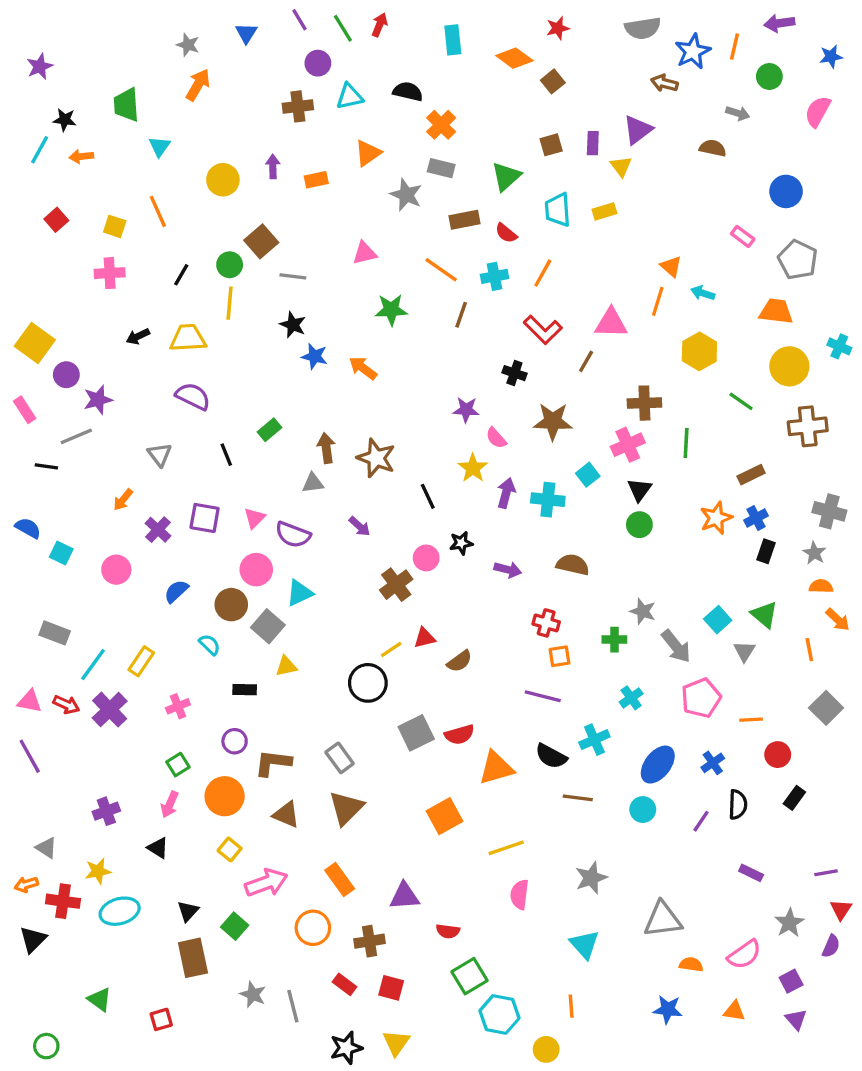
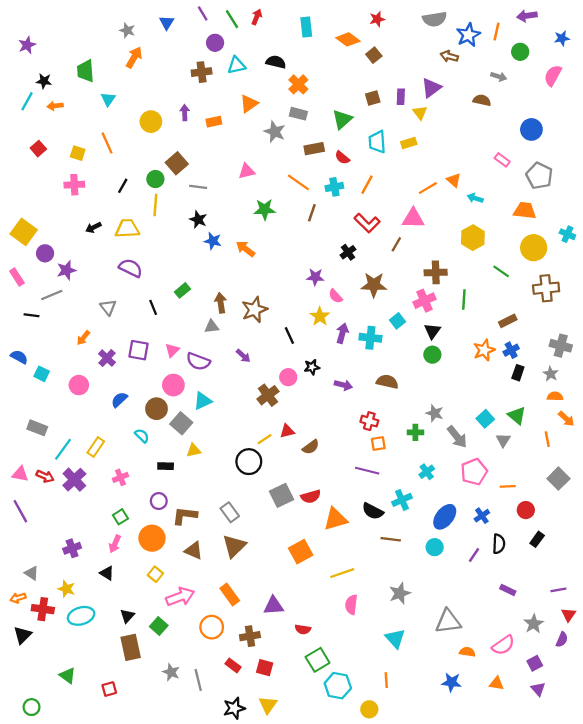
orange line: (658, 301) -> (428, 188), moved, turned 42
black cross: (514, 373) -> (348, 252), turned 35
brown star: (376, 458) -> (254, 310), turned 30
yellow star: (98, 871) -> (66, 589), turned 30

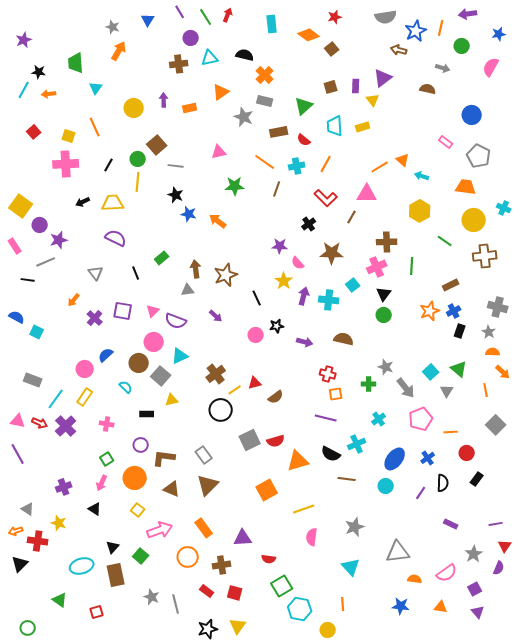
pink cross: (74, 185) -> (66, 164), size x1.4
pink circle: (79, 385) -> (85, 369), moved
brown cross: (268, 395) -> (216, 374), moved
pink cross: (120, 477) -> (107, 424), turned 32
cyan ellipse: (81, 616) -> (82, 566), moved

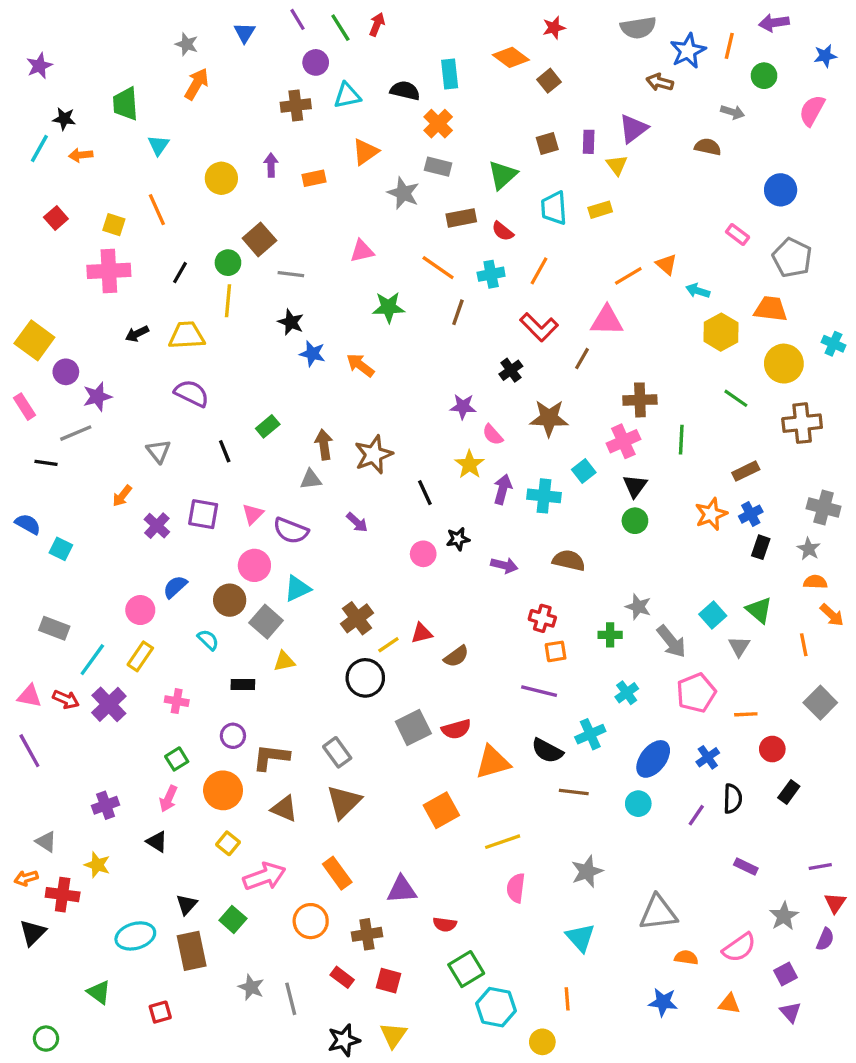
cyan rectangle: (272, 24) -> (450, 74), moved
yellow hexagon: (420, 211) -> (721, 332), moved

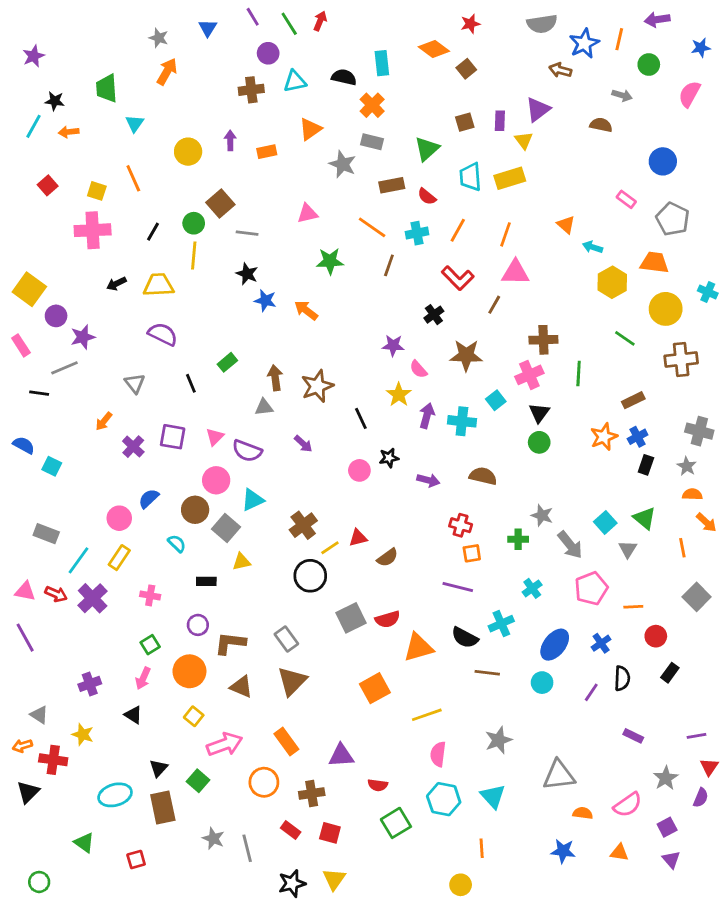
yellow rectangle: (600, 210) -> (510, 178), size x1.5
orange line: (628, 276) -> (506, 234), moved, turned -40
cyan hexagon: (496, 1007) -> (444, 799), moved

